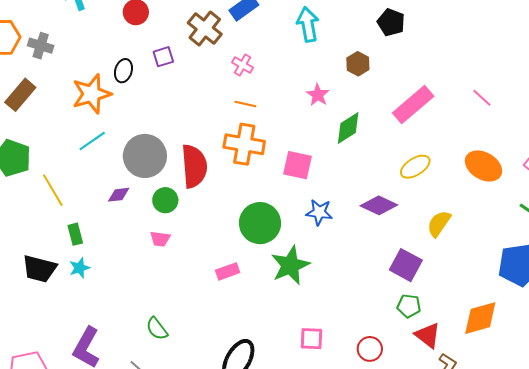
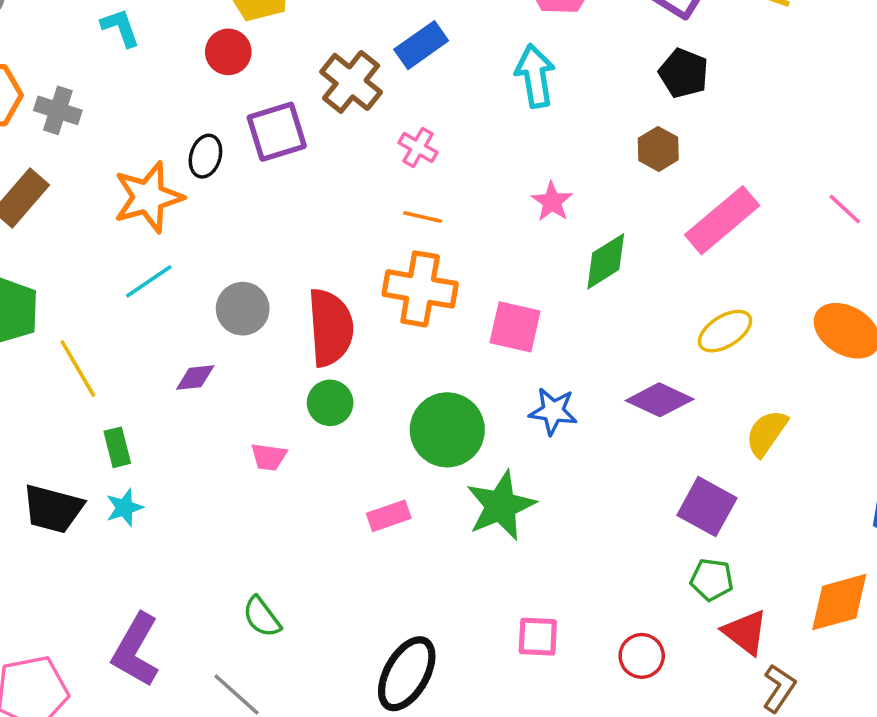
purple square: (163, 57) -> (277, 132), size x1.6
brown hexagon: (358, 64) -> (658, 149), moved
gray circle: (145, 156) -> (243, 309), size x0.7
green circle: (165, 200) -> (330, 403), moved

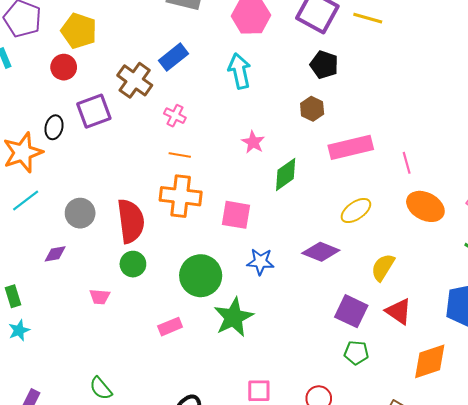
pink line: (845, 209) -> (407, 163), moved, turned 35
pink rectangle: (722, 220) -> (351, 147), turned 30
red triangle: (745, 632) -> (399, 311), moved

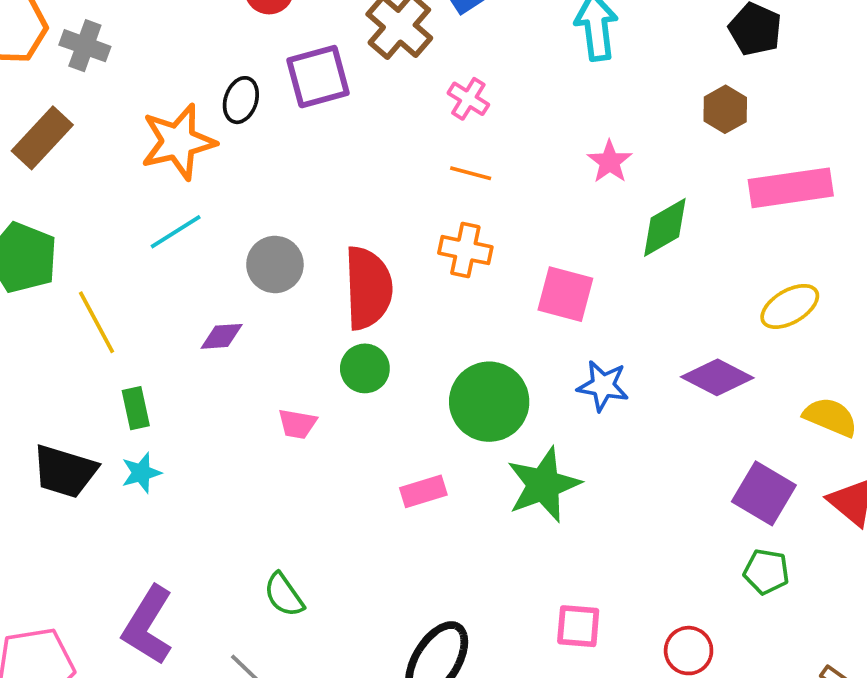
orange cross: (181, 196) -> (465, 250), size x0.7
yellow semicircle: (383, 267) -> (830, 417), turned 76

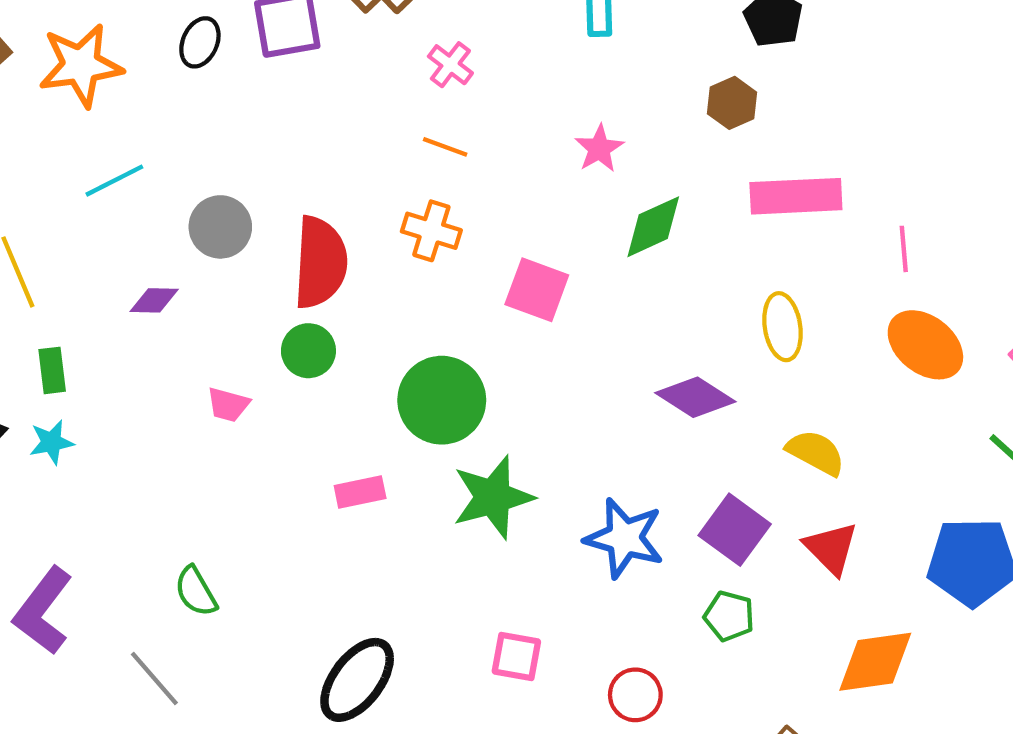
orange star: (178, 142) -> (81, 65), moved
yellow ellipse: (790, 306) -> (783, 327), turned -74
blue star: (603, 386) -> (624, 538), moved, size x1.4

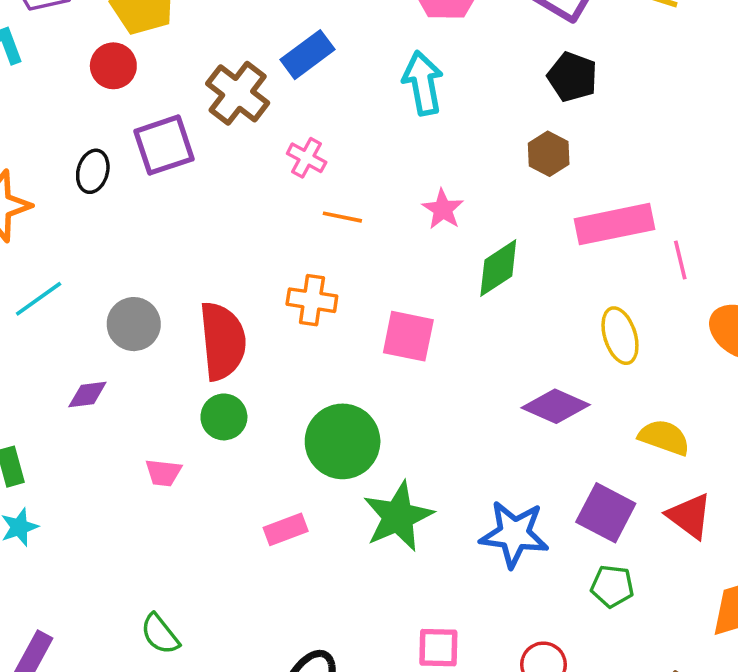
orange line: (445, 147) -> (342, 217), moved
pink line: (904, 249) -> (680, 260), moved

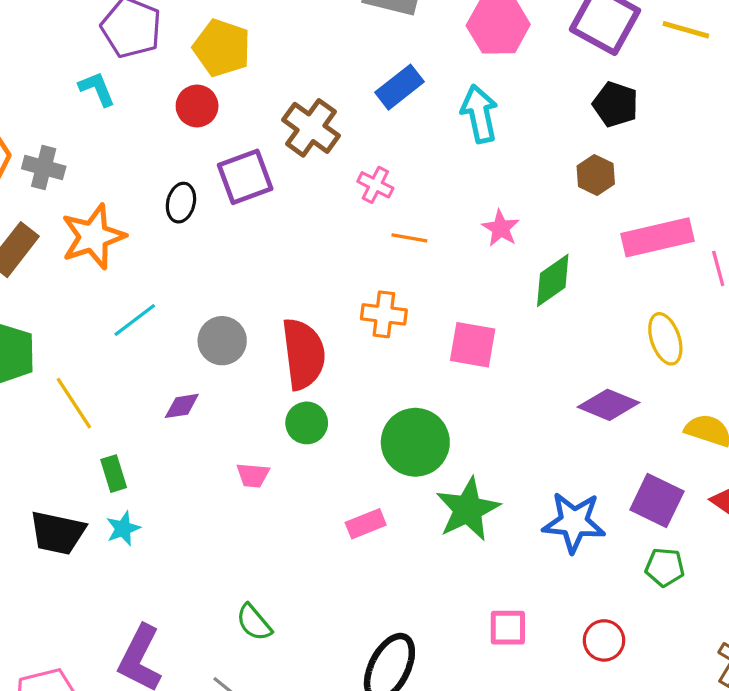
blue rectangle: (307, 55) -> (400, 87), moved

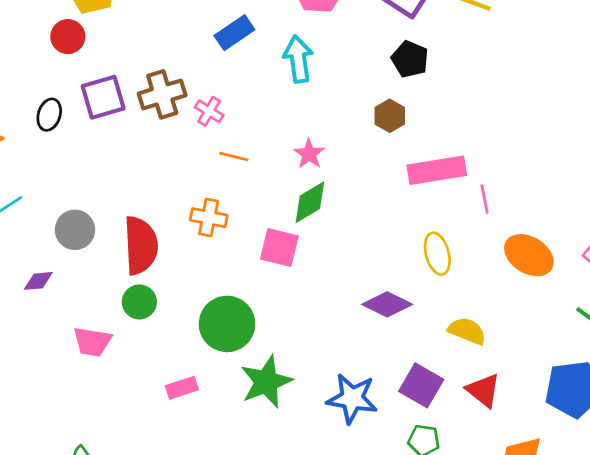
brown cross: (311, 128) -> (162, 94), moved, turned 33
green diamond: (553, 280) -> (310, 202), moved
pink trapezoid: (253, 475) -> (92, 342), size x1.4

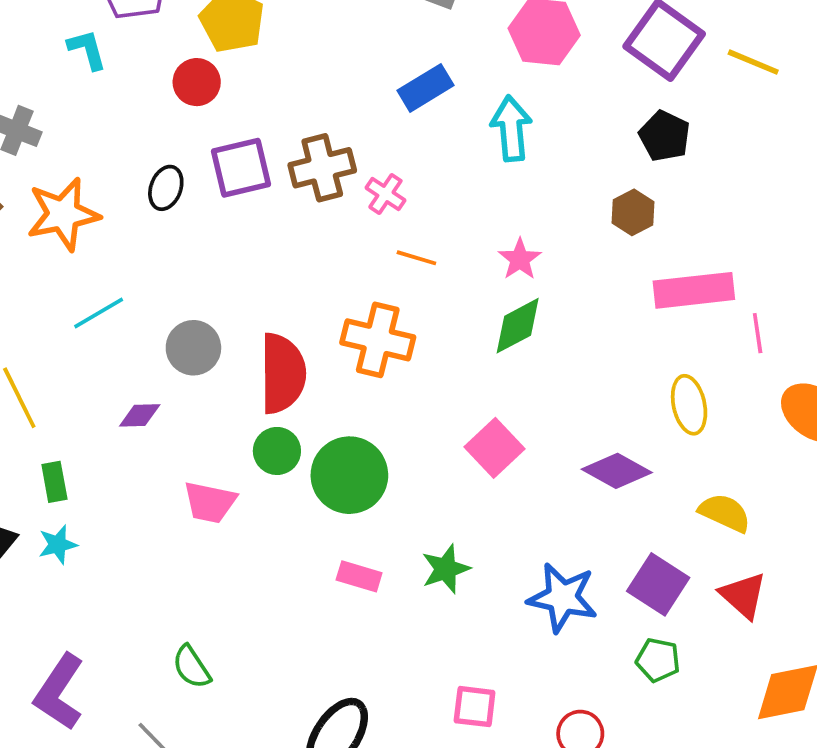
orange cross: (209, 218) -> (378, 340), size x1.4
pink square: (279, 247) -> (495, 448), moved, turned 30
green circle: (227, 324) -> (349, 475), moved
green star: (266, 382) -> (446, 569), size x0.7
pink rectangle: (182, 388) -> (359, 576), moved, turned 32

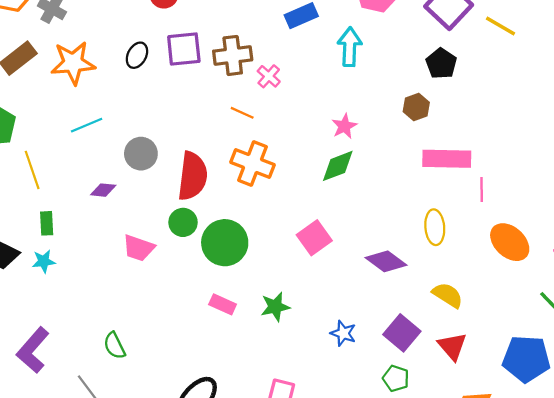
orange line: (416, 258) -> (242, 113), moved
blue star: (562, 598) -> (343, 333), size x0.6

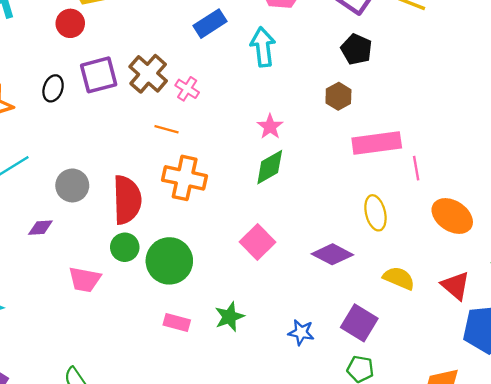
brown cross: (233, 55) -> (148, 74), turned -33
red triangle: (452, 346) -> (456, 286), moved

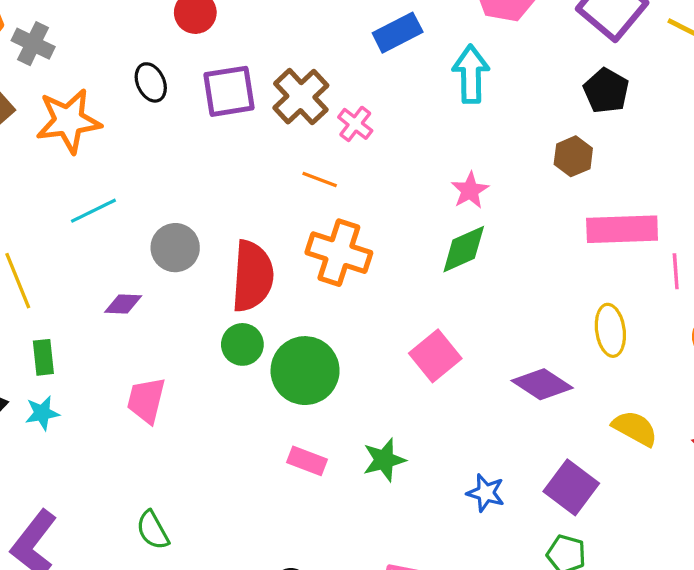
black ellipse: (53, 88) -> (151, 82), moved, turned -50
pink trapezoid: (85, 280) -> (146, 400), moved, turned 88

